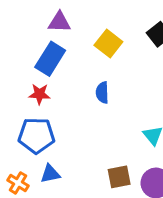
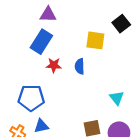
yellow square: (108, 43) -> (95, 40), moved, turned -30
red star: (39, 94) -> (54, 65), moved

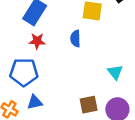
red star: (54, 65) -> (37, 41), moved

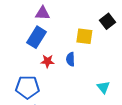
red star: (37, 41) -> (47, 61), moved

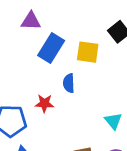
blue rectangle: (36, 37) -> (51, 48), moved
red star: (47, 61) -> (44, 103), moved

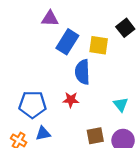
blue semicircle: (69, 83) -> (82, 72), size x1.5
red star: (44, 103) -> (71, 100), moved

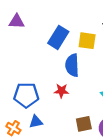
purple triangle: (50, 19) -> (17, 21), moved

